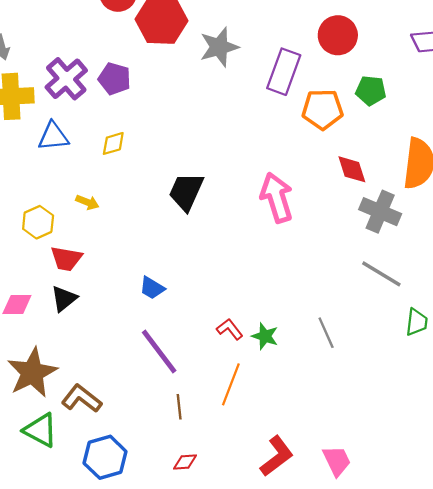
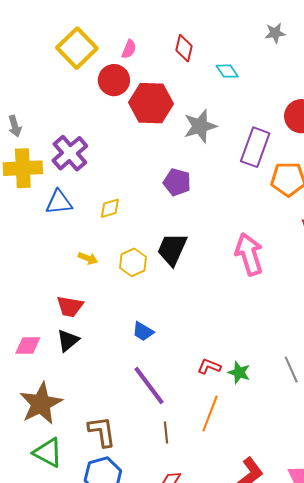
purple pentagon: (114, 79) -> (177, 182), moved
yellow hexagon: (38, 222) -> (133, 262), moved
red L-shape: (230, 329) -> (209, 366), turned -30
brown L-shape: (82, 399) -> (102, 432), moved, turned 44

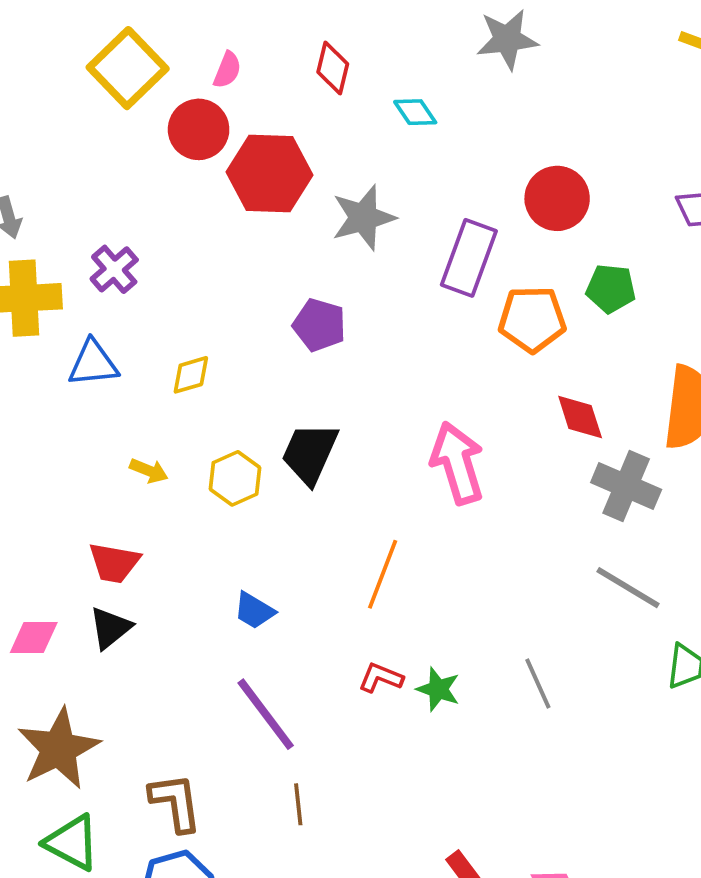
gray star: (275, 33) -> (507, 39), size x1.5
purple cross: (70, 153) -> (114, 269), size x0.7
orange line: (210, 414) -> (383, 574), moved

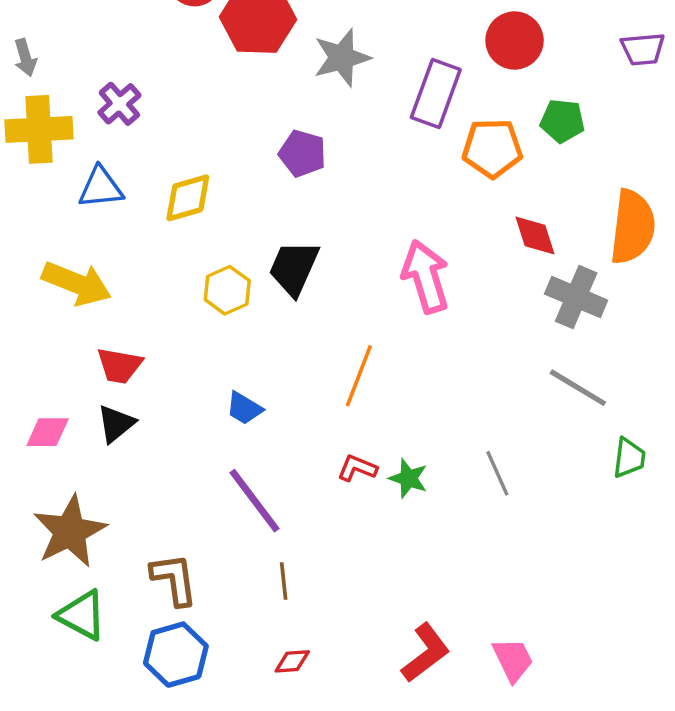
yellow diamond: (191, 375) -> (188, 198), size x1.4
yellow arrow: (149, 471) -> (77, 283), moved, size x2.0

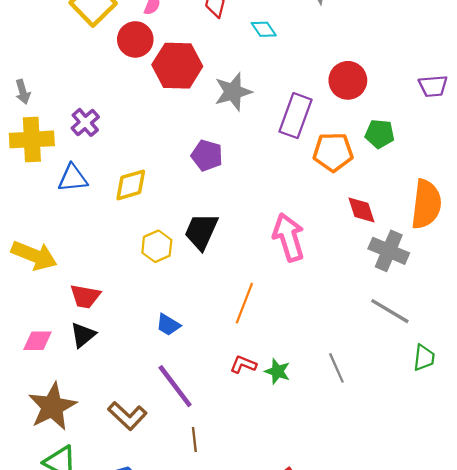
yellow arrow: (77, 283) -> (34, 255), moved
brown L-shape: (174, 579) -> (127, 416), moved, turned 141

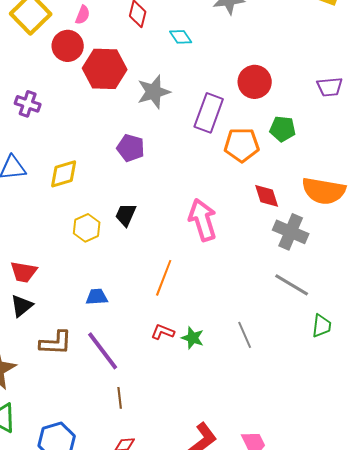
purple cross: (85, 122) -> (28, 104), moved, turned -30
orange semicircle: (426, 204) -> (324, 191), turned 93
black trapezoid: (201, 232) -> (126, 215), size x0.7
blue trapezoid: (168, 325) -> (97, 297), turned 145
brown L-shape: (127, 416) -> (56, 343), moved, turned -40

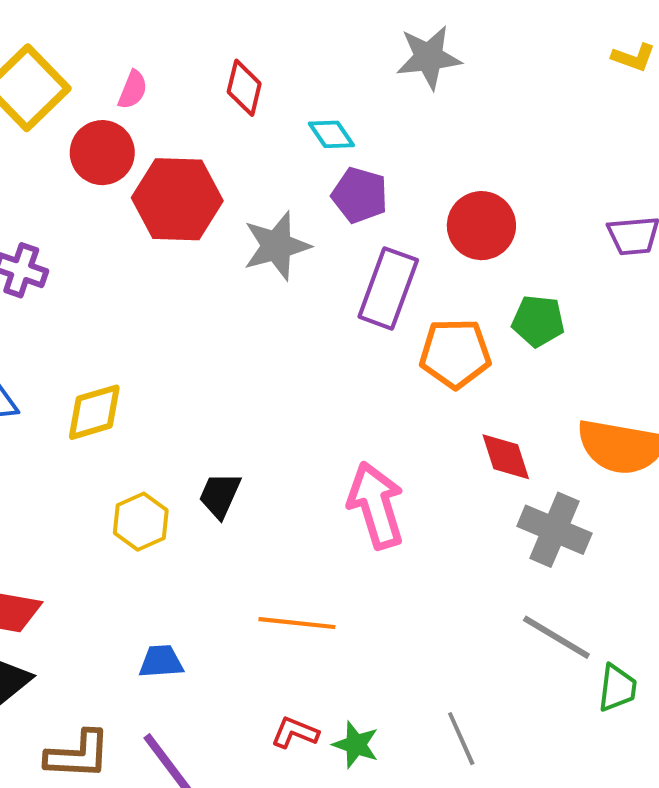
purple pentagon: (131, 148) -> (360, 195), moved
orange line: (164, 278) -> (297, 623), turned 75
green trapezoid: (322, 326) -> (617, 688), moved

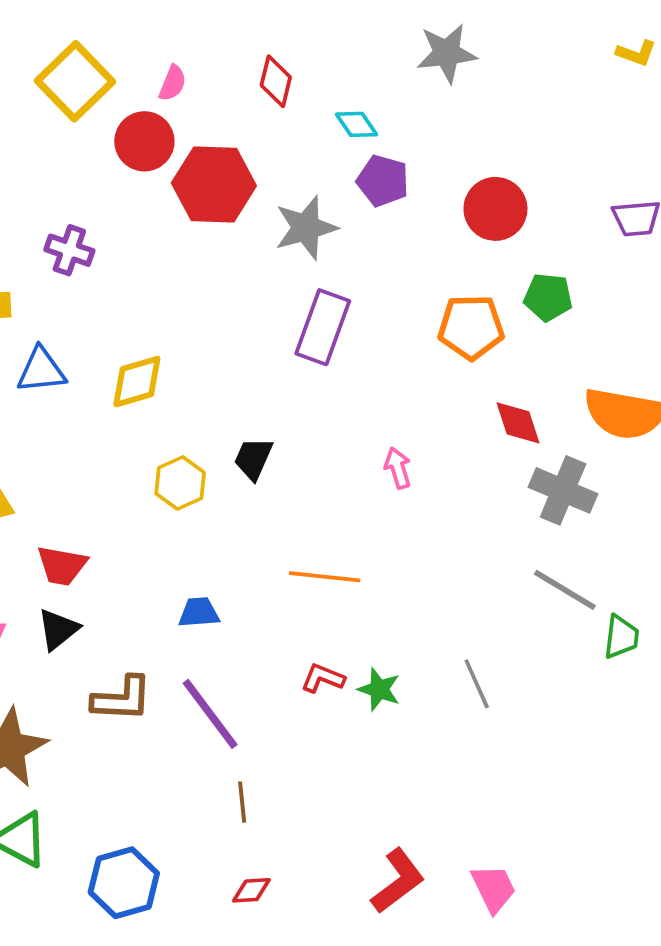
purple rectangle: (388, 288) -> (323, 327), moved
pink arrow: (376, 505) -> (398, 468), size x0.5

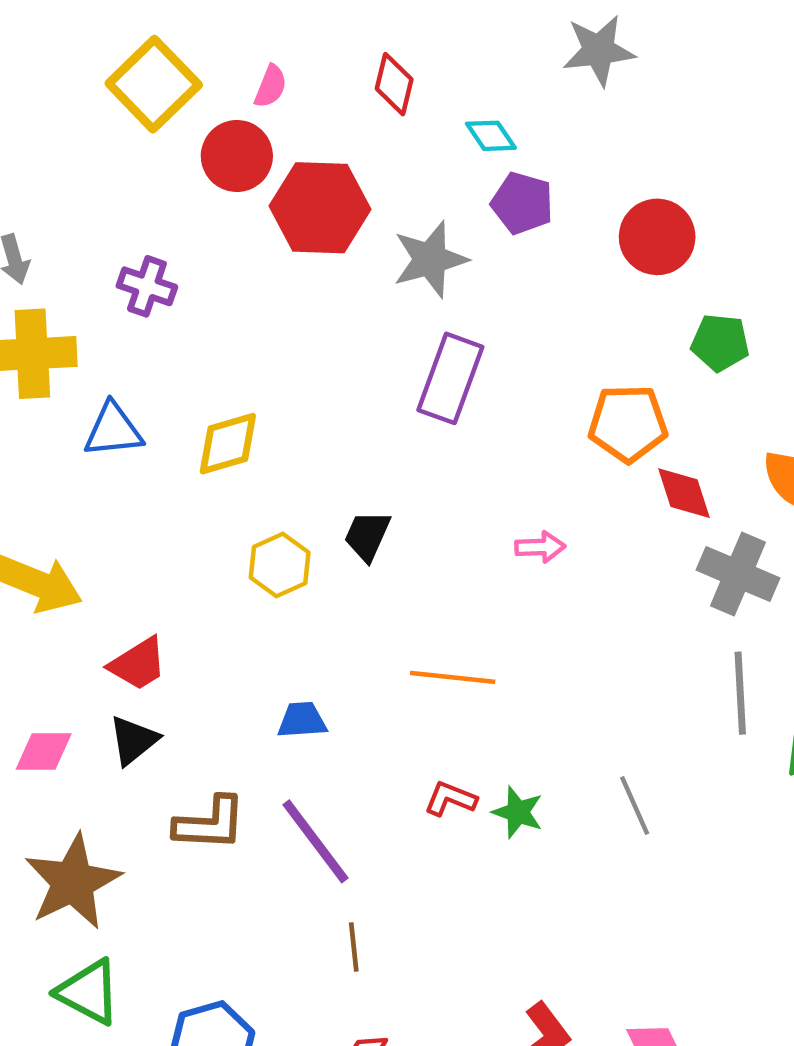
orange pentagon: (471, 327) -> (628, 423), moved
pink arrow: (398, 468) -> (540, 547), turned 105
red trapezoid: (62, 566) -> (138, 664), turned -42
gray line: (565, 590) -> (740, 693), turned 56

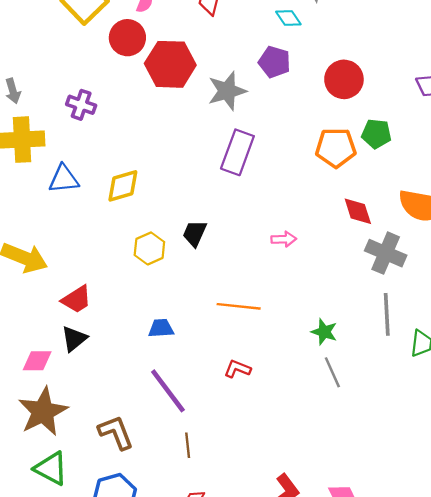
cyan diamond: (491, 136) -> (288, 18), moved
orange pentagon: (628, 423) -> (336, 148), moved
pink diamond: (44, 752) -> (37, 361), moved
green star: (518, 812) -> (324, 332), moved
brown L-shape: (210, 823) -> (116, 433), moved, turned -114

